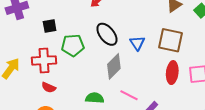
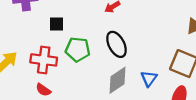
blue triangle: (137, 43) -> (149, 79), moved

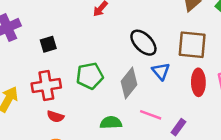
black ellipse: (117, 44) -> (143, 43), moved
green pentagon: (78, 49) -> (90, 76), moved

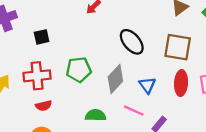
blue triangle: (161, 71) -> (147, 85), moved
red semicircle: (55, 117) -> (44, 106), turned -35

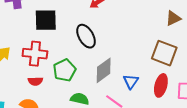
black square: (42, 37) -> (46, 20), size x1.6
black ellipse: (132, 42) -> (86, 36), moved
green pentagon: (79, 70) -> (64, 70), moved, turned -30

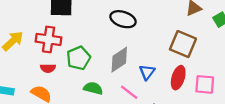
black ellipse: (86, 36) -> (123, 19), moved, turned -45

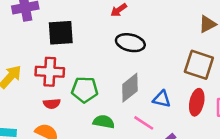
green pentagon: (79, 58) -> (85, 90), turned 30
blue triangle: (147, 72) -> (162, 99), turned -49

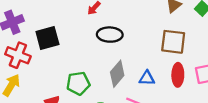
red cross: (50, 72) -> (18, 55), moved, turned 30

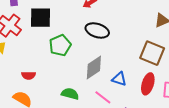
green pentagon: (78, 83) -> (60, 45), moved, turned -30

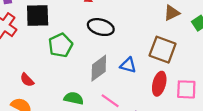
red semicircle: (29, 75) -> (27, 80), turned 48
blue triangle: (119, 79) -> (128, 65), moved

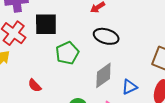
blue triangle: (128, 65) -> (130, 87), moved, turned -42

